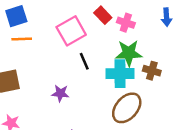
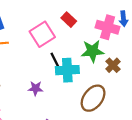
pink cross: (126, 23) -> (108, 27), moved, size x1.5
brown cross: (152, 71) -> (113, 65), turned 32
cyan cross: (120, 74) -> (67, 70), moved

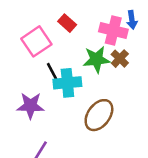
brown cross: (113, 65) -> (120, 59), moved
purple star: (36, 88) -> (30, 106), size x1.5

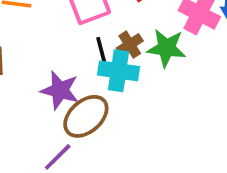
brown cross: (120, 59) -> (130, 45), moved
brown ellipse: (99, 115) -> (86, 116), moved

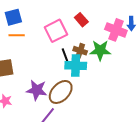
brown cross: (130, 45) -> (80, 51), turned -32
purple star: (60, 90) -> (37, 90), moved

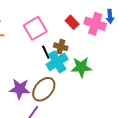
red rectangle: (81, 20) -> (72, 22), moved
green star: (100, 50) -> (81, 67), moved
cyan cross: (76, 66) -> (57, 62), turned -30

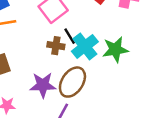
brown cross: (61, 47) -> (56, 46), moved

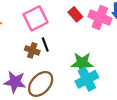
cyan cross: (85, 46) -> (87, 79), moved

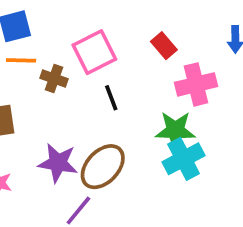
pink cross: (100, 18) -> (196, 84), moved, turned -35
brown cross: (32, 50) -> (54, 78), moved

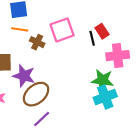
black line: (111, 98) -> (92, 38), moved
purple star: (58, 163) -> (24, 76), moved
brown ellipse: (103, 167) -> (36, 94), moved

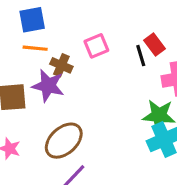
pink square: (62, 30) -> (96, 46), size x0.7
purple star: (24, 76) -> (48, 86), moved

